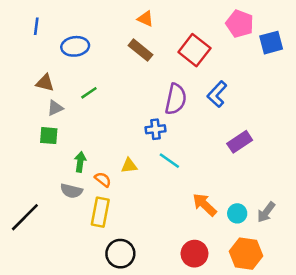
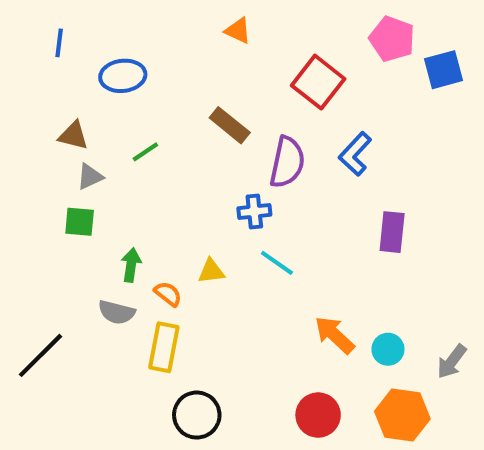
brown rectangle: (140, 50) -> (230, 125), moved
purple rectangle: (240, 142) -> (392, 232), turned -50
gray arrow: (266, 212) -> (452, 362), moved

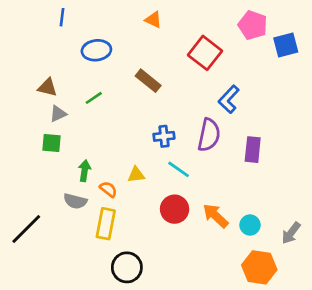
blue line: (59, 43) -> (62, 17), moved
blue ellipse: (123, 76) -> (96, 50), moved
purple semicircle: (287, 162) -> (209, 135), moved
red circle: (318, 415) -> (175, 209), moved

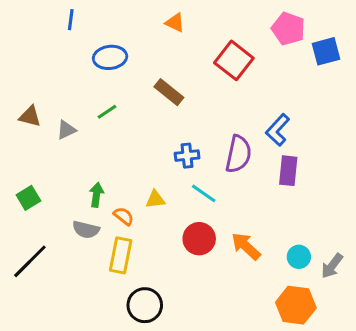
brown triangle: (47, 87) -> (30, 116), moved
blue L-shape: (229, 99) -> (278, 130), moved
green square: (51, 143) -> (28, 198), moved, turned -36
cyan circle: (250, 225) -> (299, 257), moved

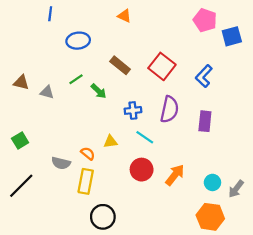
red square: (234, 60) -> (162, 66), moved
gray triangle: (66, 130) -> (47, 92), turned 40
blue L-shape: (278, 130) -> (204, 76), moved
green arrow: (96, 195) -> (99, 91), moved, turned 126
orange arrow: (246, 246) -> (175, 175), turned 85

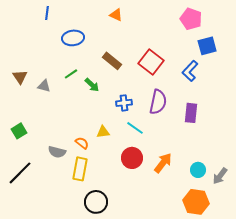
blue square: (232, 36) -> (207, 46), moved
brown triangle: (21, 83) -> (20, 77), turned 42

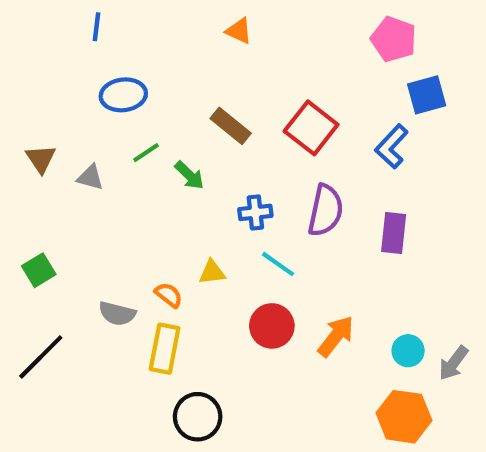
blue ellipse: (73, 38) -> (123, 95), moved

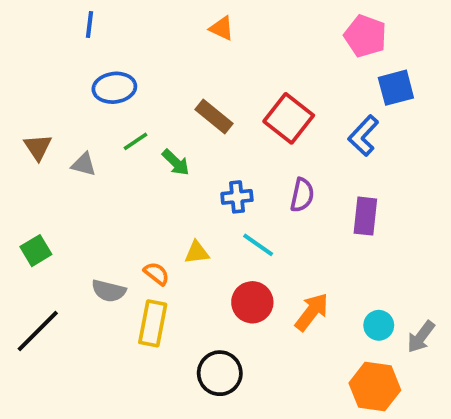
purple semicircle: (326, 210) -> (302, 195), size x0.7
black circle: (198, 417) -> (220, 373), moved

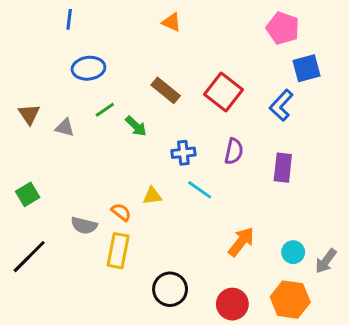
red circle: (252, 302) -> (232, 304), moved

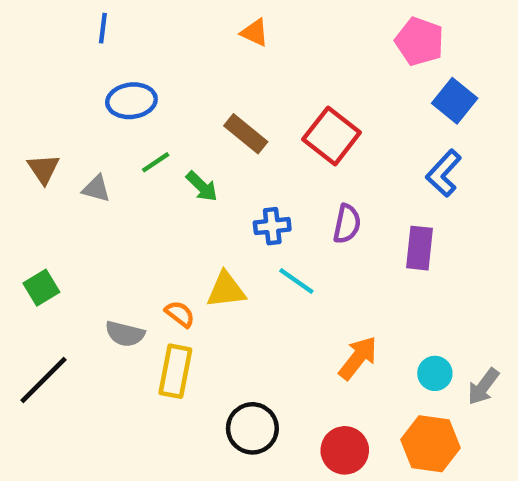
blue square: (307, 68) -> (455, 101), turned -36
blue L-shape: (281, 105) -> (444, 173), moved
yellow triangle: (152, 196) -> (226, 290), size x1.4

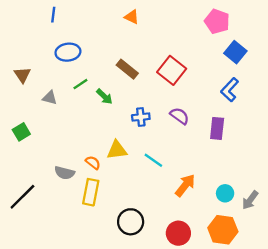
brown triangle: (44, 169) -> (22, 75), moved
purple semicircle: (347, 224) -> (180, 116), turned -66
cyan line: (296, 281) -> (153, 160), moved
green square: (41, 288) -> (21, 132), moved

